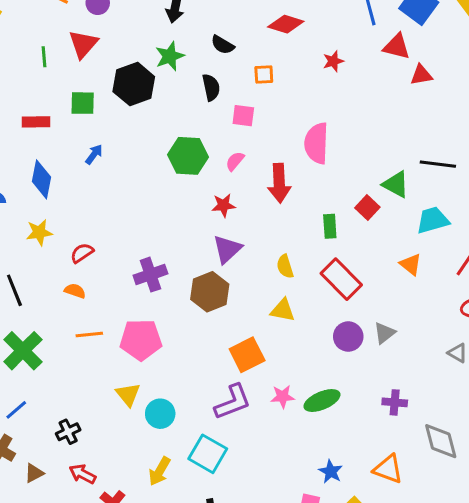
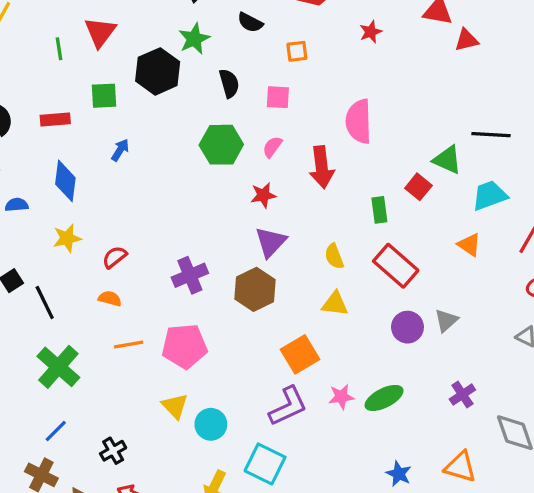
black semicircle: (211, 87) -> (229, 83), moved
purple cross: (395, 402) -> (462, 395), turned -35

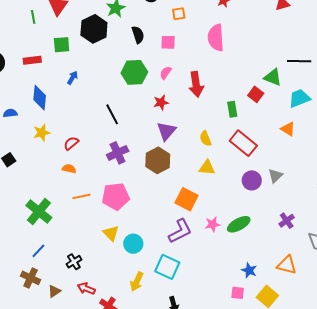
pink semicircle: (359, 121) -> (216, 38), moved
black line: (45, 302) -> (112, 114), moved
orange square: (300, 354) -> (186, 199), turned -30

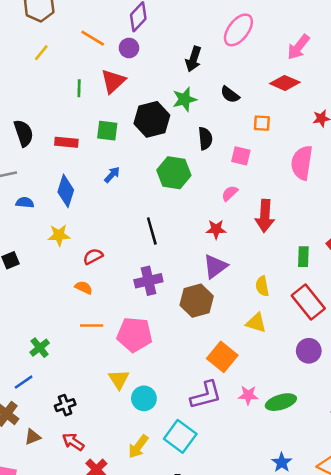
green hexagon: (134, 72) -> (174, 173), moved
green cross: (39, 211) -> (40, 348), moved, size x0.6

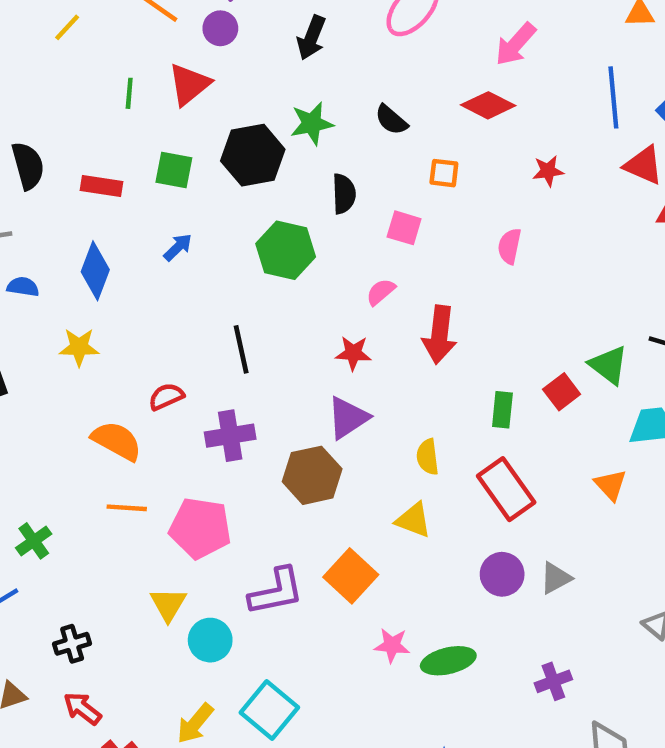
black arrow: (193, 59) -> (311, 38), moved
pink semicircle: (302, 163) -> (509, 246), size x0.6
red semicircle: (93, 256) -> (166, 397), moved
orange semicircle: (84, 288) -> (117, 441), size x1.6
purple L-shape: (206, 395) -> (276, 592), moved

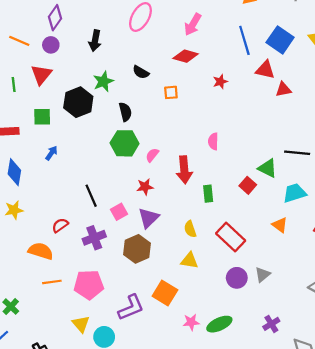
pink square: (404, 228) -> (119, 212), moved, turned -35
pink semicircle: (509, 246) -> (213, 141), moved
green hexagon: (286, 250) -> (125, 143), moved
green rectangle: (502, 410) -> (208, 194), moved

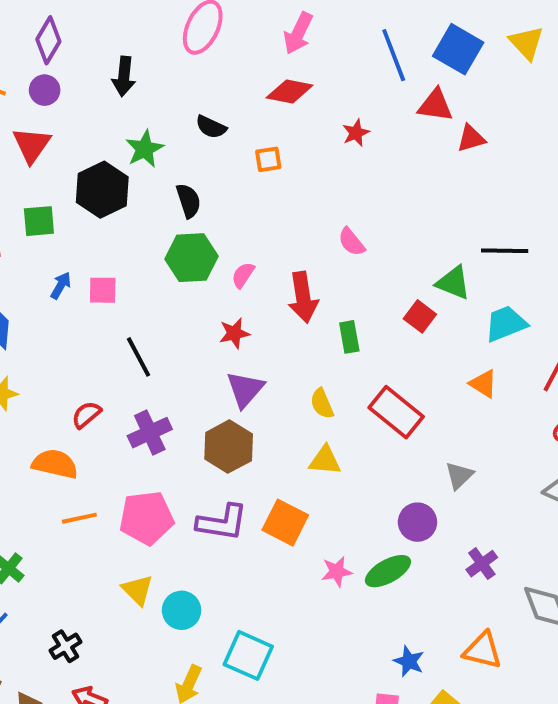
pink semicircle: (213, 141) -> (351, 242), turned -35
pink square: (119, 212) -> (103, 290), moved, turned 35
purple circle: (237, 278) -> (417, 522), moved
purple L-shape: (131, 308) -> (222, 522), moved, turned 36

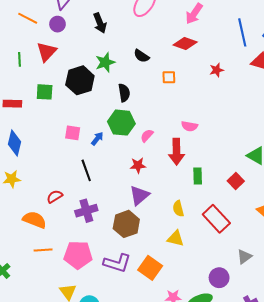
black arrow: (124, 76) -> (100, 23), turned -36
pink semicircle: (351, 242) -> (189, 126), moved, turned -49
blue arrow: (61, 286) -> (97, 139), moved
red square: (420, 316) -> (236, 181), moved

